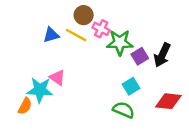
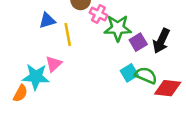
yellow line: (76, 35) -> (68, 34), moved, turned 50
pink triangle: (57, 77) -> (54, 64), turned 42
green semicircle: (124, 110) -> (146, 75), moved

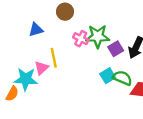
pink cross: (99, 14) -> (81, 39), moved
yellow line: (68, 34) -> (54, 58), moved

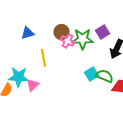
brown circle: (65, 12) -> (62, 32), moved
purple square: (116, 49) -> (103, 32), moved
pink triangle: (41, 68) -> (33, 85), moved

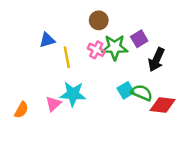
brown circle: (62, 32) -> (99, 20), moved
yellow line: (44, 58) -> (67, 57), moved
cyan star: (19, 77) -> (73, 94), moved

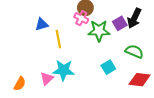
pink cross: (96, 50) -> (81, 18), moved
black arrow: (156, 60) -> (134, 18), moved
green semicircle: (142, 93) -> (134, 51), moved

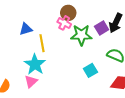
cyan star: (64, 70) -> (35, 64), moved, turned 30

